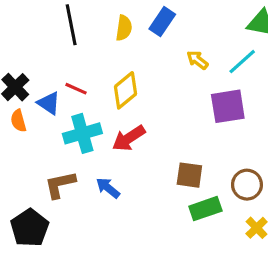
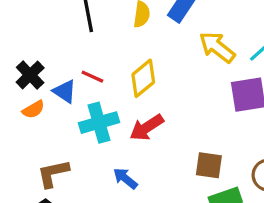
yellow arrow: (197, 60) -> (217, 47), size x1.6
orange semicircle: (18, 121) -> (33, 109), turned -105
brown L-shape: (60, 185) -> (53, 173), moved

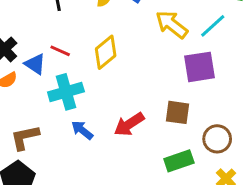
red arrow: (147, 128) -> (129, 124), moved
brown square: (209, 165) -> (178, 112), moved
blue arrow: (125, 178) -> (82, 130), moved

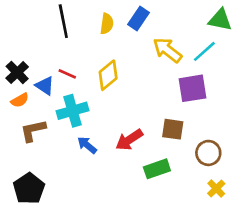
brown L-shape: (25, 137) -> (33, 131), moved
green rectangle: (179, 161) -> (157, 169), moved

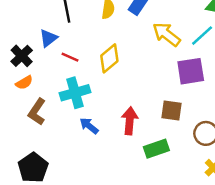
blue triangle: (45, 86) -> (48, 38), moved, turned 48
brown L-shape: (33, 131) -> (37, 112), turned -44
red arrow: (129, 140) -> (130, 121), turned 128

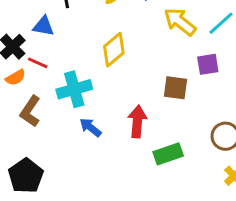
blue triangle: (48, 38) -> (43, 26), turned 48
red line: (70, 57) -> (38, 63), moved
purple square: (191, 71) -> (208, 64), size x0.7
brown square: (172, 111) -> (176, 88), moved

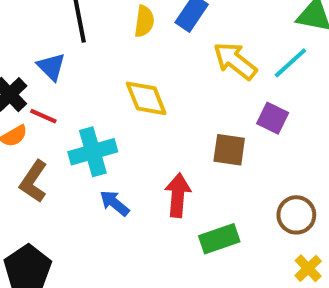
blue triangle: (43, 26) -> (51, 67), turned 35
yellow diamond: (114, 50) -> (146, 98), turned -72
purple square: (208, 64) -> (273, 118), turned 35

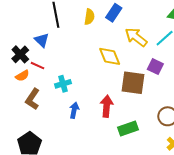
yellow diamond: (146, 98) -> (110, 56), moved
brown square: (229, 150) -> (133, 83), size x1.4
cyan cross: (93, 152) -> (63, 84), size x0.7
blue arrow: (115, 203) -> (74, 110), turned 63

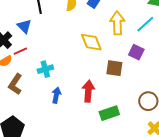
yellow arrow: (136, 37) -> (117, 23), turned 50
red line: (38, 66) -> (20, 51), turned -48
brown square: (133, 83) -> (114, 68), size x0.7

